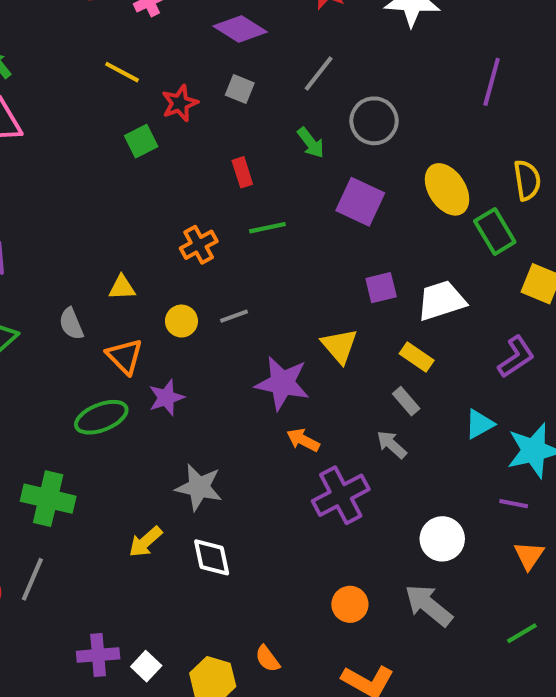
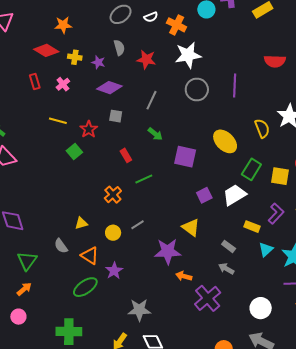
gray circle: (374, 121) -> (197, 90), moved
green rectangle: (495, 231) -> (251, 169), moved, turned 75
yellow rectangle: (417, 357) -> (252, 227), moved

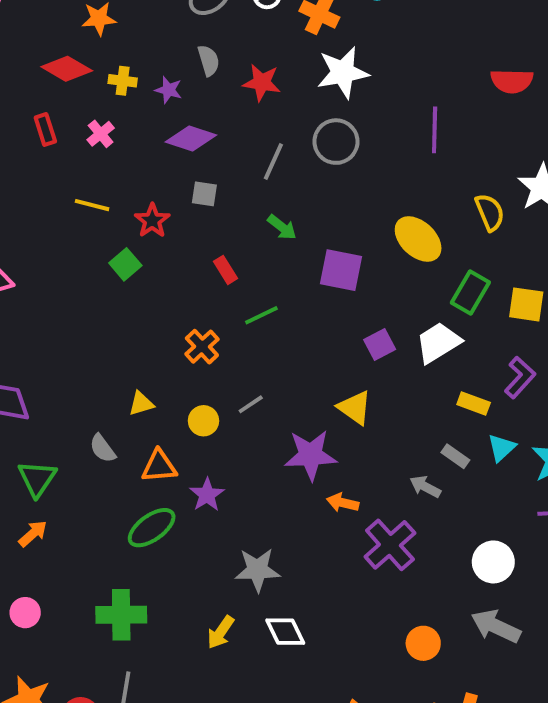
gray circle: (197, 90) -> (336, 142), moved
gray rectangle: (229, 246) -> (455, 456), moved
orange triangle: (90, 256) -> (159, 466), turned -36
pink circle: (18, 317) -> (25, 613), moved

